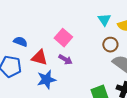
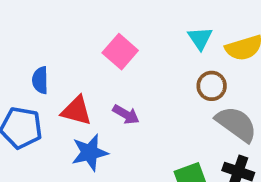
pink square: (63, 38) -> (120, 52), moved
blue semicircle: (20, 42) -> (40, 80), turned -112

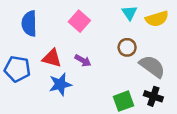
blue semicircle: (40, 80) -> (29, 23), moved, size x1.5
brown circle: (212, 86) -> (127, 47), moved

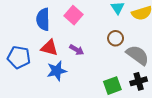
blue semicircle: (29, 23) -> (43, 19), moved
black cross: (153, 96) -> (139, 81), turned -35

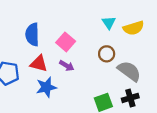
pink square: (74, 15) -> (66, 42), moved

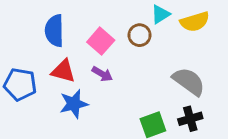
cyan triangle: (109, 23) -> (160, 14), turned 32
brown circle: (107, 54) -> (140, 35), moved

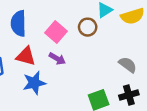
gray semicircle: (189, 81) -> (128, 65), size x0.7

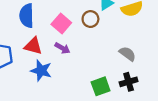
blue star: (34, 83) -> (41, 71), turned 30

